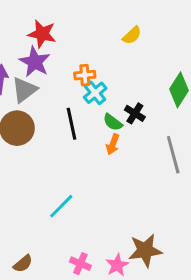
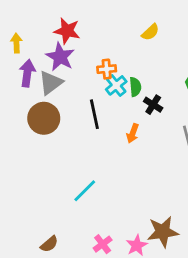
green semicircle: (113, 122) -> (135, 87), moved, turned -132
pink cross: (80, 264) -> (103, 244), turned 30

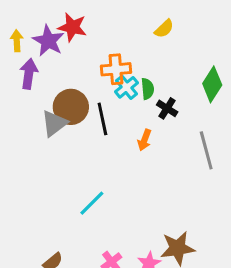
purple star: (60, 57) -> (48, 41), moved
orange cross: (107, 69) -> (116, 69), size x1.4
gray triangle: (51, 83) -> (54, 123), moved
brown circle: (44, 118) -> (71, 107), moved

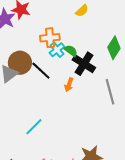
green semicircle: (148, 89) -> (71, 51), turned -48
black cross: (167, 108) -> (84, 64), size x1.6
black line: (102, 119) -> (41, 71), turned -35

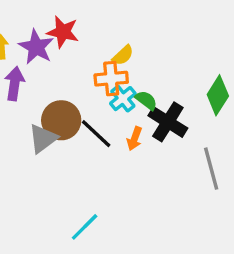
yellow semicircle: (82, 11) -> (123, 55), moved
orange arrow: (69, 85) -> (135, 139), moved

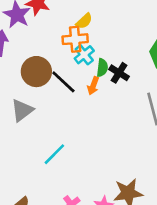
green semicircle: (146, 100) -> (102, 68), moved, turned 60
black cross: (168, 122) -> (119, 73), size x0.7
gray triangle: (43, 139) -> (22, 110), moved

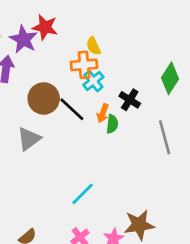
yellow semicircle: (84, 21) -> (93, 46), turned 108
green semicircle: (102, 68) -> (112, 124), moved
cyan line: (54, 154) -> (83, 194), moved

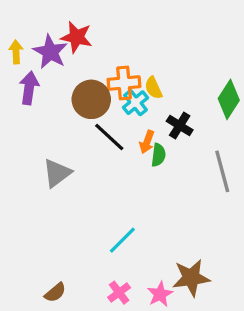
yellow semicircle: (93, 46) -> (153, 88), moved
brown circle: (44, 98) -> (91, 99), moved

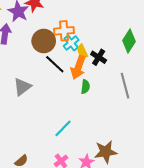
yellow semicircle: (153, 88) -> (82, 51), moved
orange arrow: (147, 142) -> (78, 67), size x1.6
green semicircle: (158, 155) -> (85, 87), moved

